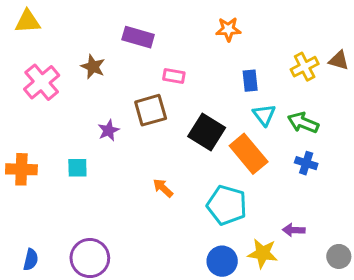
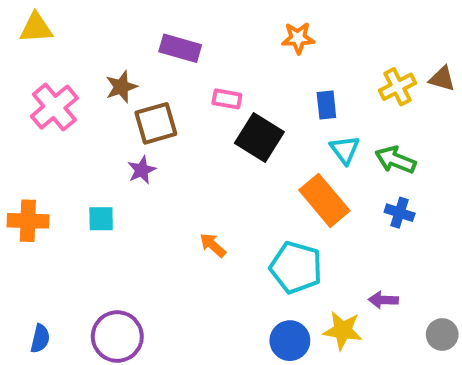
brown star: (93, 67) -> (121, 87), turned 30
brown square: (151, 110) -> (156, 123), moved
black square: (207, 132) -> (259, 138), moved

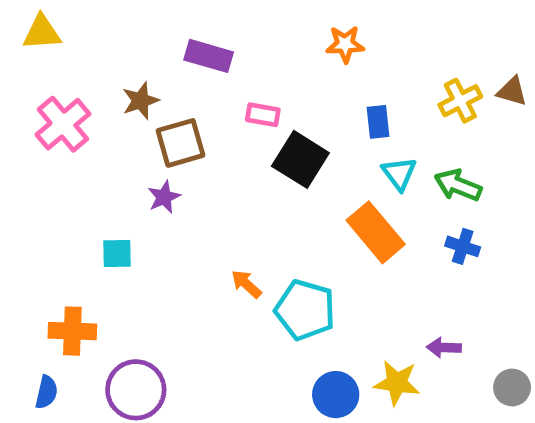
orange cross: (28, 221) -> (72, 331), moved
cyan pentagon: (296, 267) -> (305, 310), moved

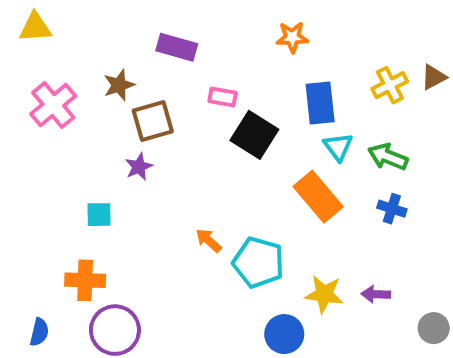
brown triangle: (512, 91) -> (434, 77), turned -44
blue rectangle: (378, 122) -> (320, 103), size x1.5
orange cross: (72, 331) -> (85, 280), moved
yellow star: (397, 383) -> (324, 294), moved

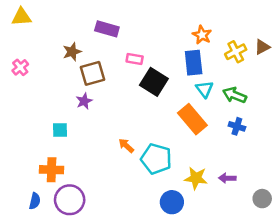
orange star: (292, 37) -> (202, 35), moved, turned 30
pink cross: (53, 105) -> (20, 67), moved, size x0.6
blue semicircle: (39, 332) -> (35, 201), moved

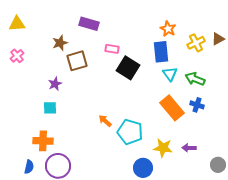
yellow triangle: (21, 17) -> (17, 24), moved
purple star: (84, 101) -> (55, 84), moved
orange rectangle: (192, 119) -> (172, 108), moved

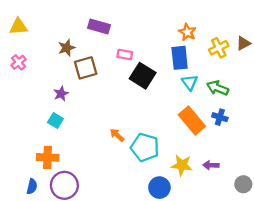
cyan square: (50, 108) -> (55, 120), turned 32

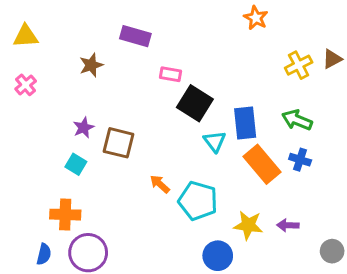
orange star: (187, 32) -> (256, 18), moved
blue rectangle: (180, 58) -> (245, 123), moved
brown square: (86, 68) -> (119, 143), moved, turned 30
cyan triangle: (190, 82) -> (215, 141), moved

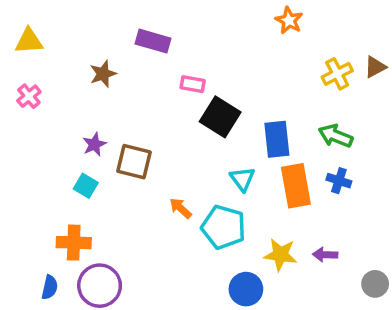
cyan triangle: (215, 141) -> (242, 179), moved
orange rectangle: (262, 164) -> (296, 186), turned 30

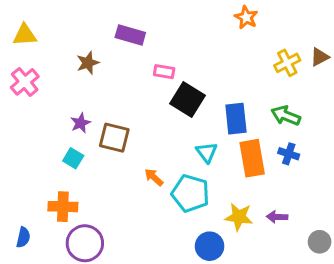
pink cross: (29, 96) -> (25, 82), size x1.4
blue semicircle: (50, 287) -> (23, 237), moved

